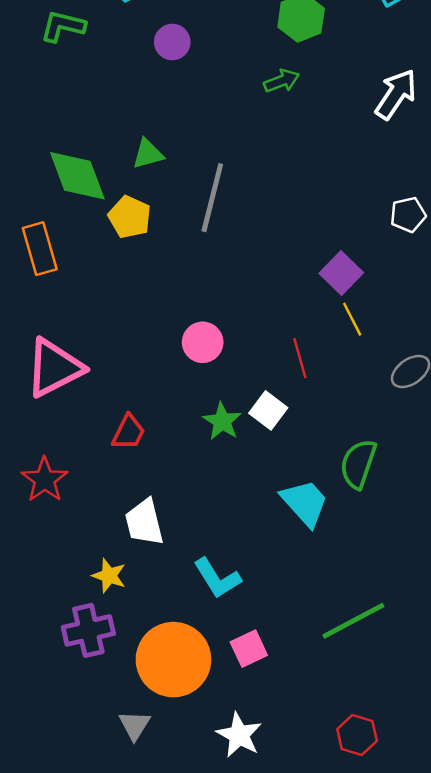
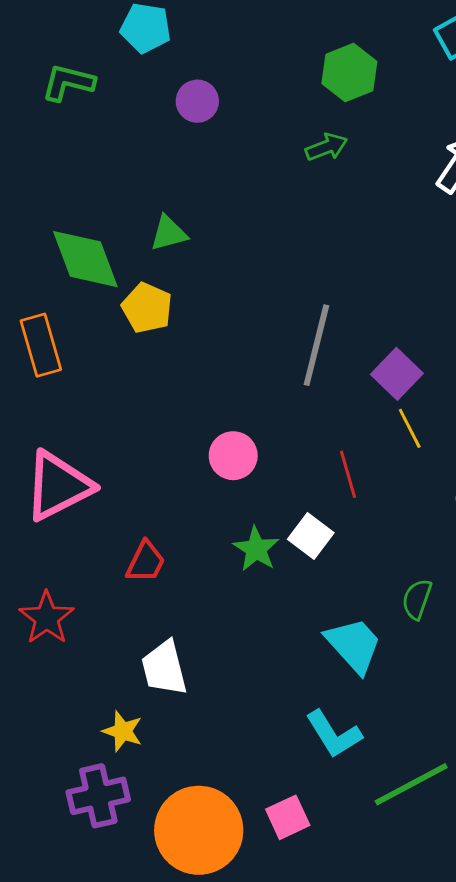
gray line: (212, 198) -> (316, 345), moved
green semicircle: (358, 464) -> (417, 599), size x0.7
cyan L-shape: (217, 578) -> (334, 734), moved

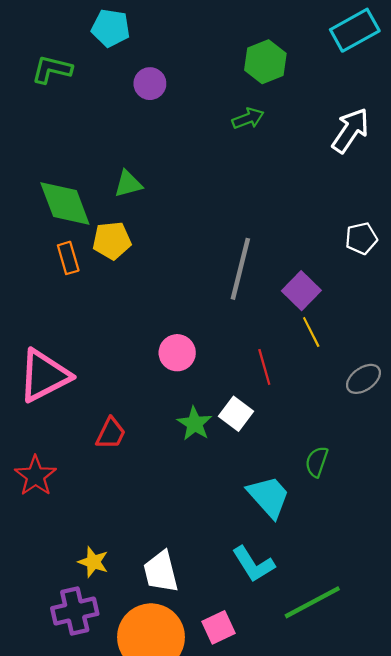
yellow pentagon: (147, 308) -> (112, 241), turned -30
orange rectangle: (41, 345) -> (68, 258), moved, size x0.7
white trapezoid: (164, 668) -> (161, 572), moved

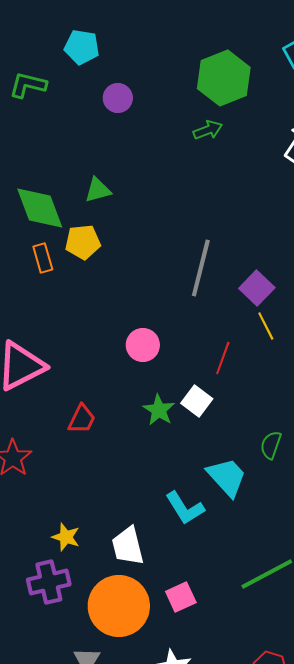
green hexagon: (265, 62) -> (224, 78), size x1.4
red line: (264, 367) -> (223, 358), turned 36
cyan L-shape: (253, 564) -> (185, 508), moved

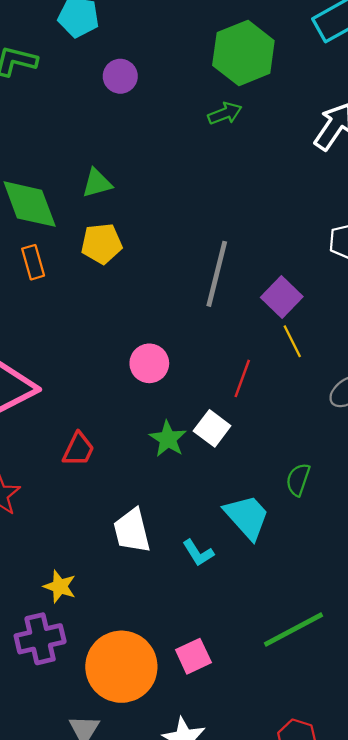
yellow pentagon: (83, 242) -> (102, 244), moved
cyan L-shape: (185, 508) -> (198, 553), size x0.7
white trapezoid: (128, 546) -> (132, 531), moved

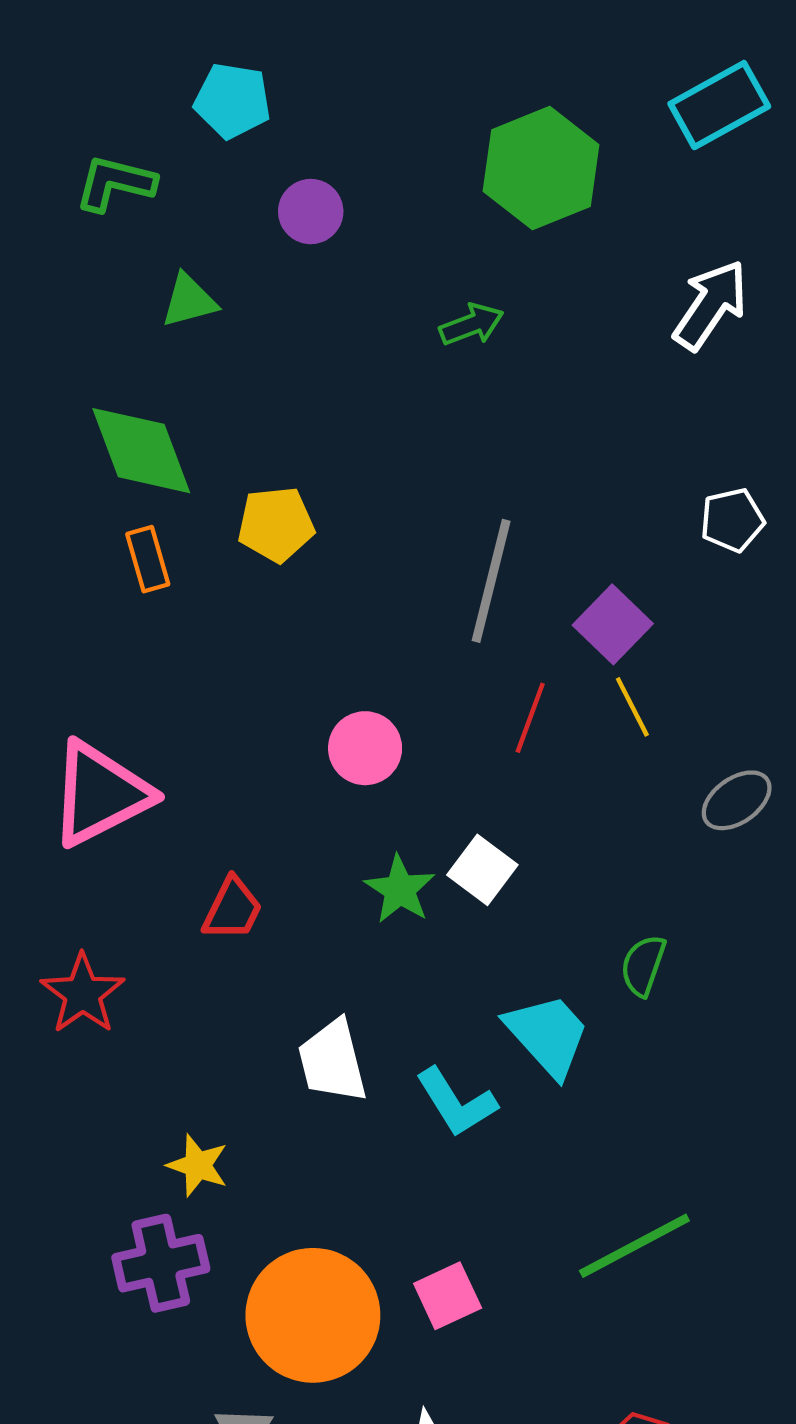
green arrow: (225, 113) -> (472, 325), moved
green triangle: (97, 183) -> (189, 301), moved
red line: (242, 378) -> (530, 718), moved
cyan L-shape: (198, 553) -> (456, 1102), size x1.4

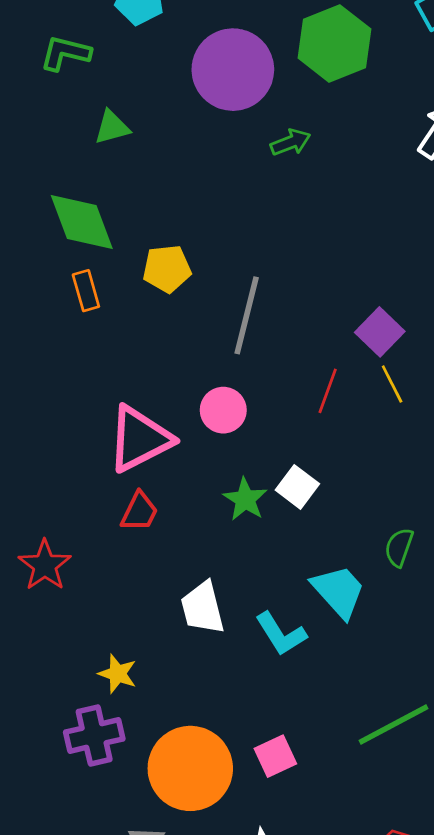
purple circle: (311, 212) -> (233, 70), moved, size x2.0
gray line: (491, 581) -> (247, 315), moved
pink triangle: (100, 794) -> (139, 439), moved

